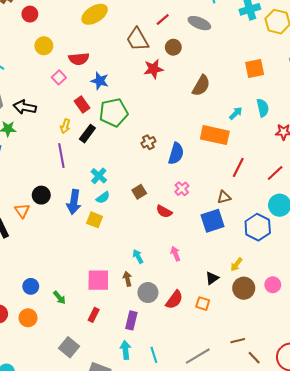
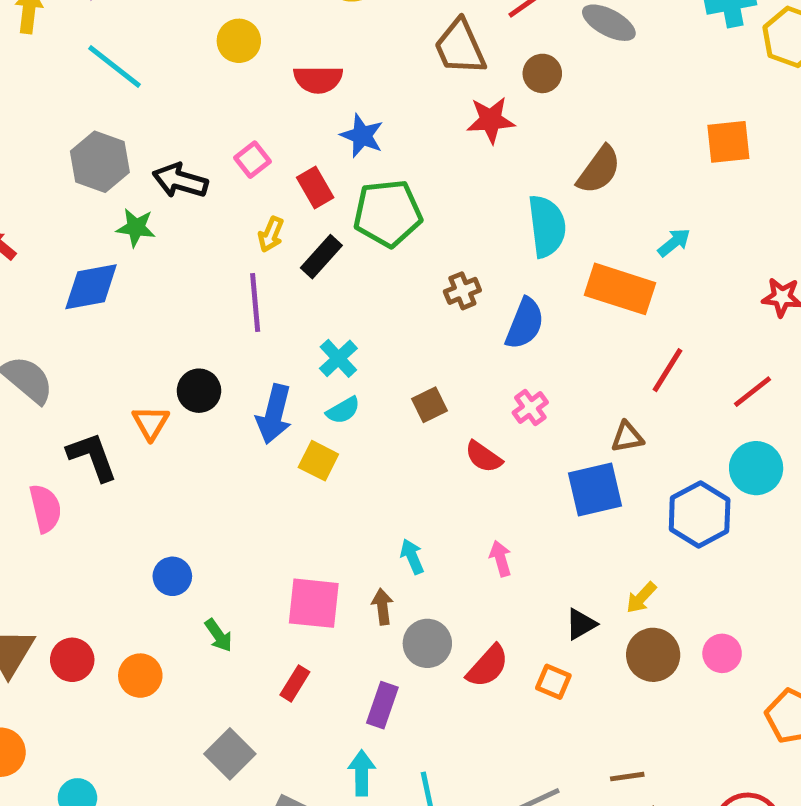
pink square: (59, 77) -> (253, 160), moved
cyan semicircle: (263, 108) -> (547, 226), moved, size x1.4
blue circle: (31, 286) -> (172, 576), moved

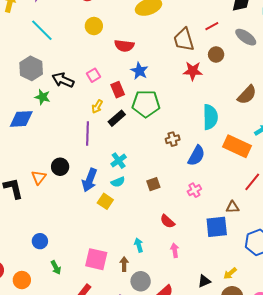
brown semicircle: (599, 170) -> (247, 95), moved
red semicircle: (484, 457) -> (167, 221), moved

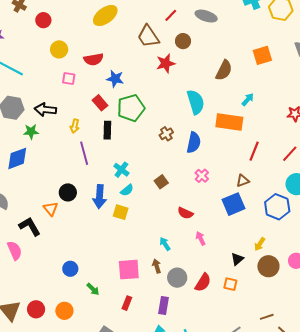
pink square: (94, 75) -> (69, 78), moved, turned -32
yellow arrow: (97, 107) -> (75, 126), moved
black rectangle: (117, 118) -> (107, 130), turned -30

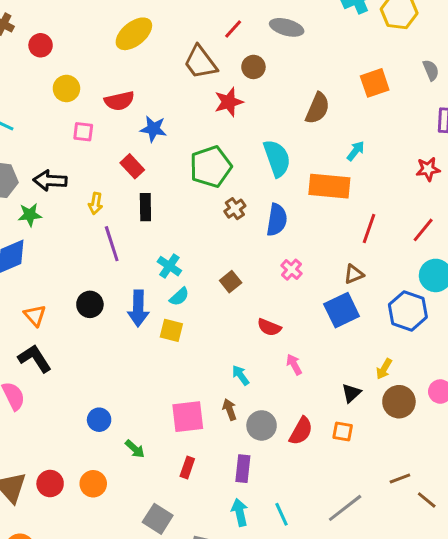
green pentagon: (131, 108) -> (211, 167), moved
orange triangle: (51, 209) -> (35, 315), moved

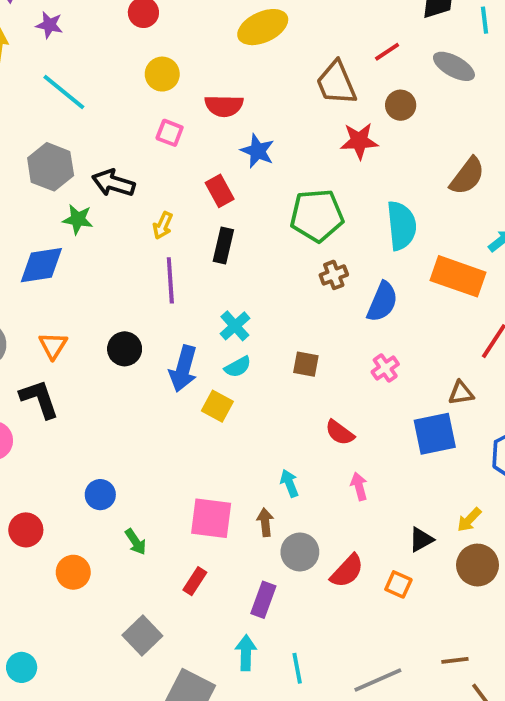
brown square: (231, 282) -> (306, 364), turned 35
red circle: (50, 484) -> (26, 530), moved

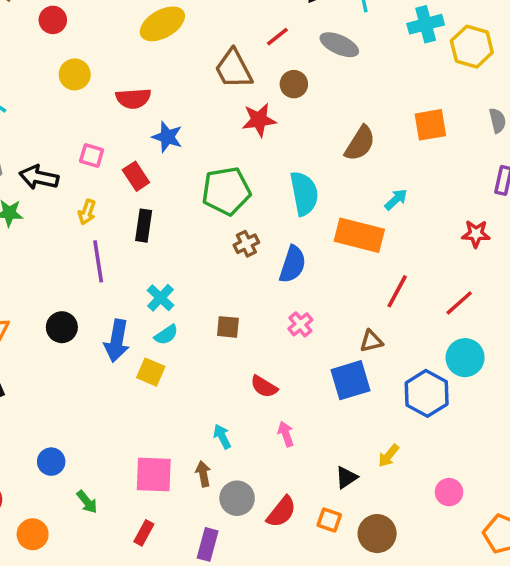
pink square: (170, 133) -> (92, 155), moved
brown circle: (478, 565) -> (377, 534), moved

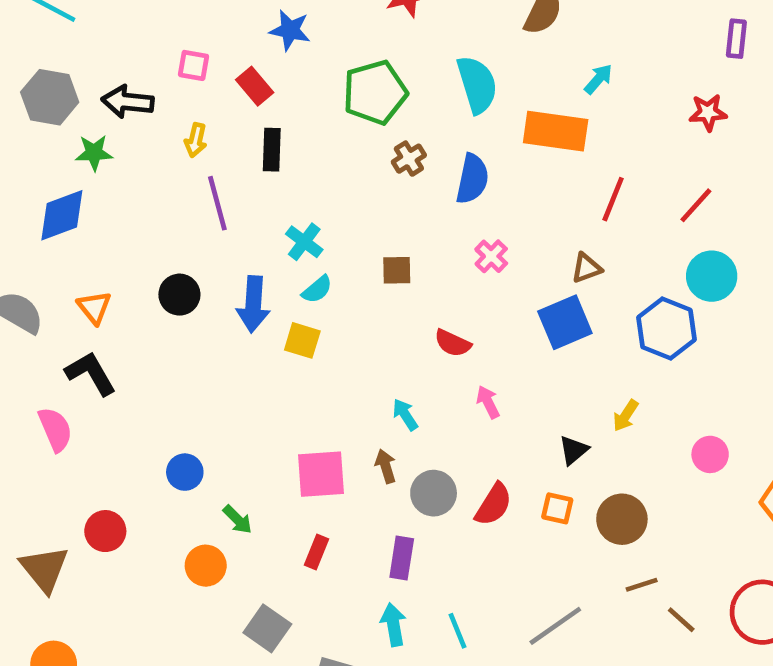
orange circle: (33, 534) -> (206, 566), moved

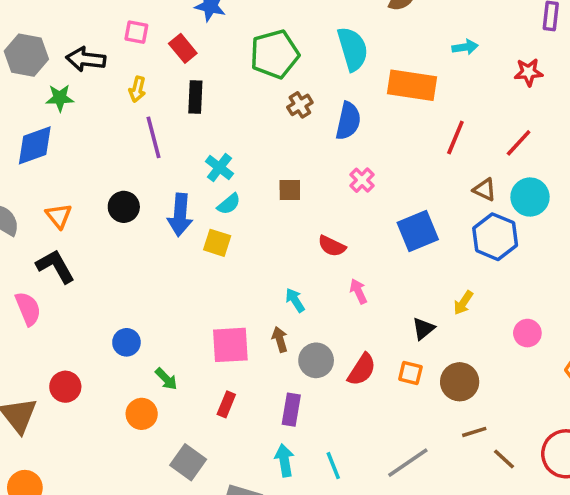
cyan arrow: (598, 79) -> (465, 47), moved, turned 40
brown triangle: (586, 268) -> (485, 190), moved, turned 45

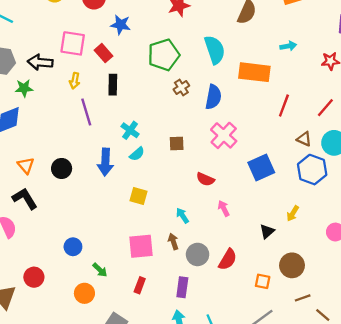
pink square: (136, 32) -> (73, 43), size x1.6
pink cross: (362, 180) -> (224, 135), size x1.6
black circle: (124, 207) -> (62, 168), moved
yellow square: (217, 243) -> (138, 196), moved
orange square: (410, 373) -> (263, 281), moved

